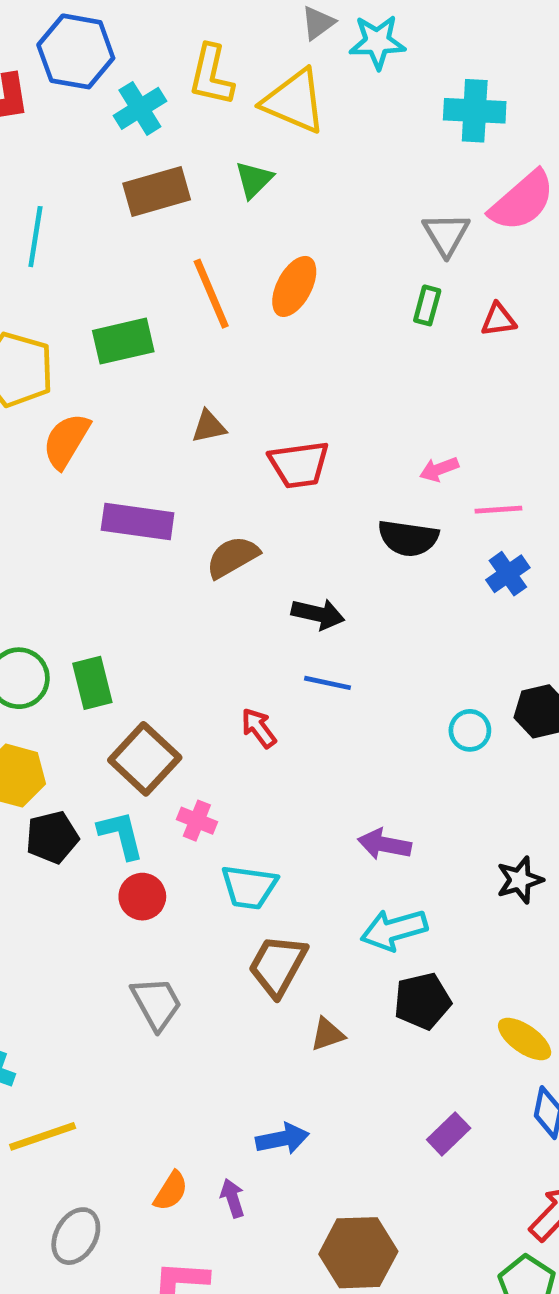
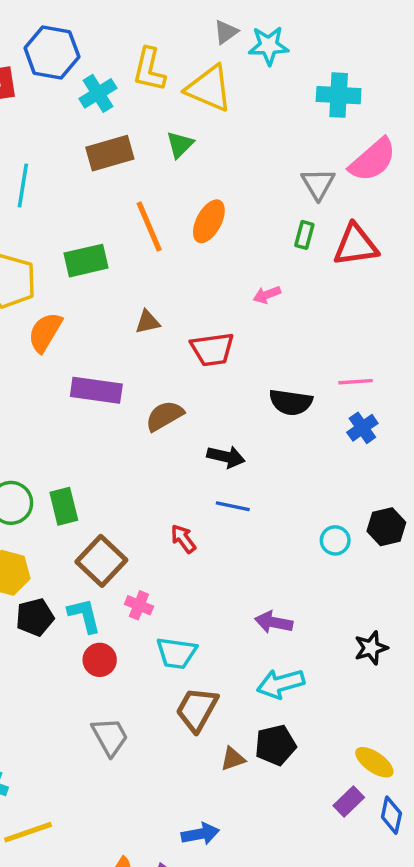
red triangle: (498, 320) -> (356, 245), size x1.8
pink arrow: (439, 469) -> (267, 295), moved
black pentagon: (422, 1001) -> (275, 745), moved
purple rectangle: (449, 1134) -> (349, 801), moved

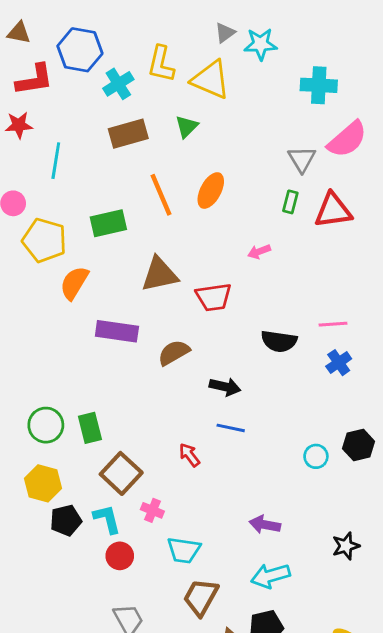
brown triangle: (147, 322) -> (160, 274), size x1.8

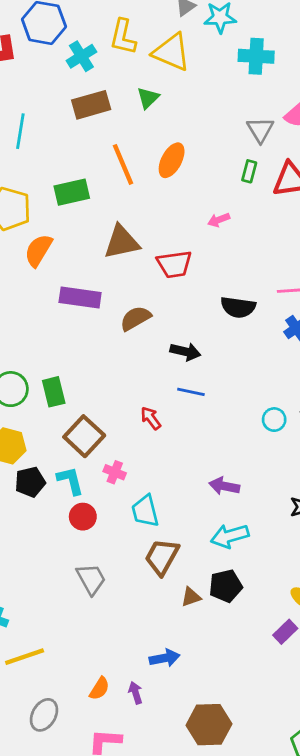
cyan cross: (319, 85) -> (256, 56), moved
cyan trapezoid: (184, 550) -> (145, 511), turned 68

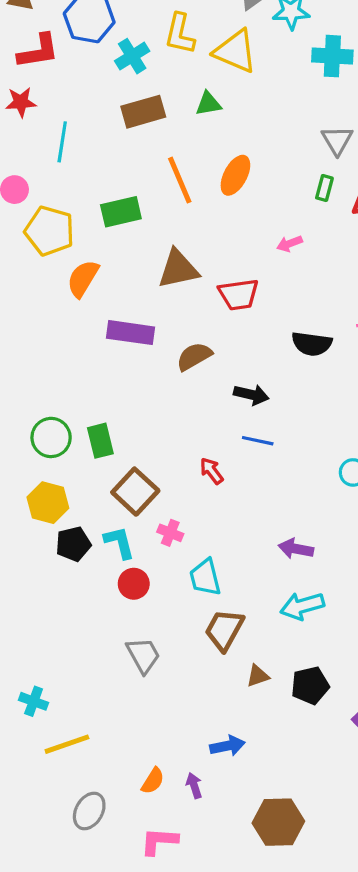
green triangle: (148, 98) -> (208, 104), turned 35
black pentagon: (226, 586) -> (310, 685), moved

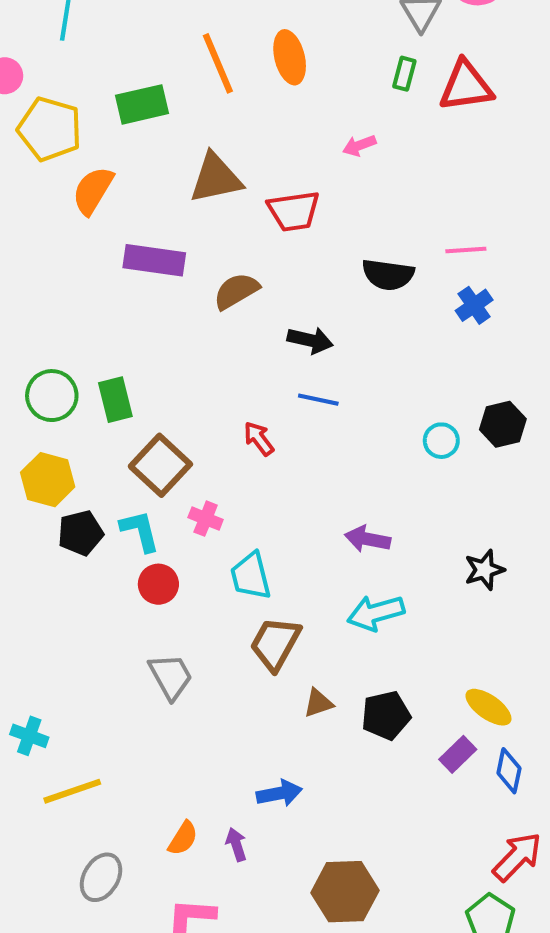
orange ellipse: (235, 175) -> (290, 57), turned -42

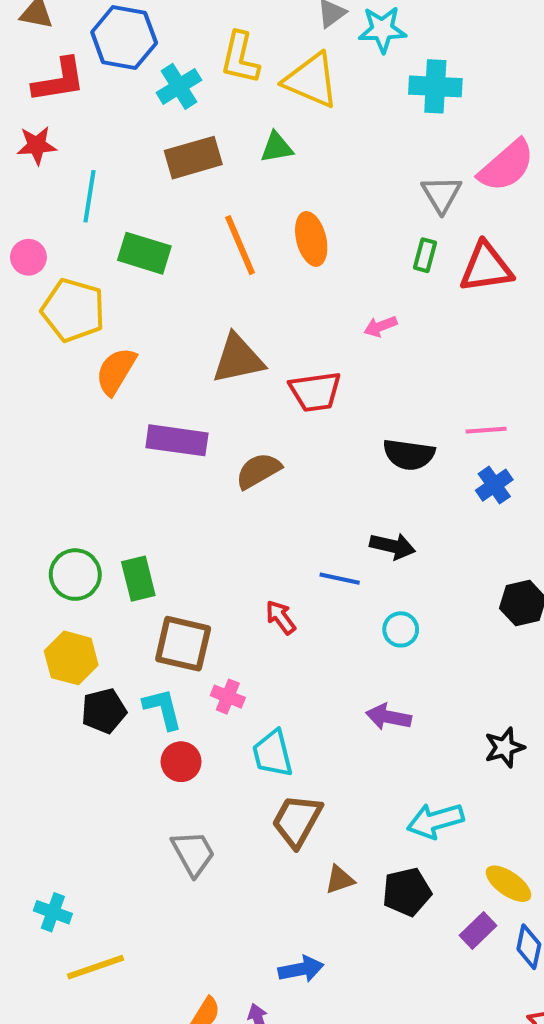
green rectangle: (142, 104) -> (144, 253), moved, turned 30
black arrow: (310, 340) -> (393, 546), moved
cyan circle: (441, 441) -> (401, 629), moved
brown square: (160, 465) -> (183, 644), turned -30
cyan arrow: (376, 613) -> (435, 821), moved

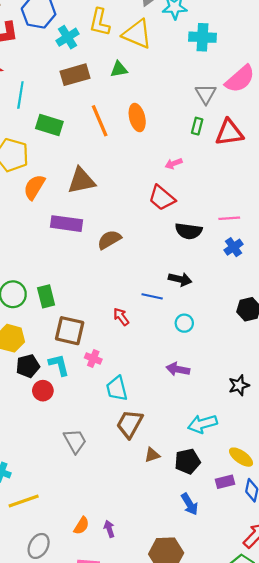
brown triangle: (238, 359) -> (81, 181), moved
red trapezoid: (315, 391) -> (162, 198), moved, turned 48
red circle: (181, 762) -> (43, 391), moved
purple rectangle: (478, 930) -> (225, 482), turned 30
blue arrow: (301, 969) -> (190, 504), moved, turned 70

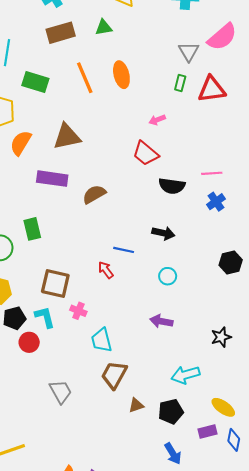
green rectangle: (46, 296) -> (32, 229), moved
blue line: (152, 296) -> (124, 250), moved

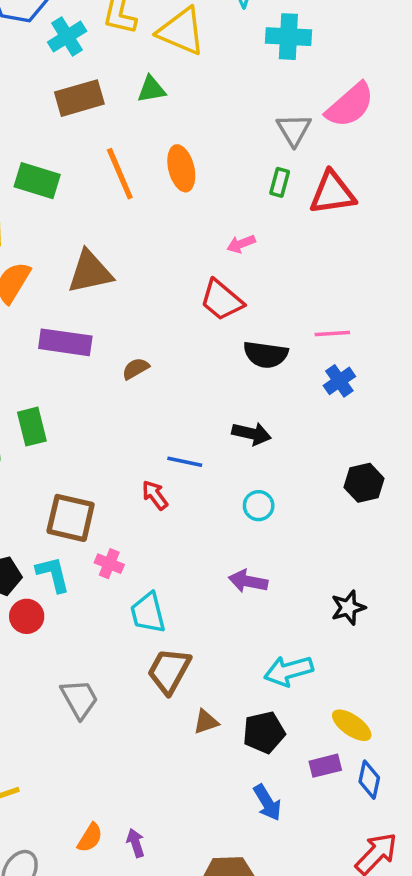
brown semicircle: (94, 194) -> (136, 369), size x0.7

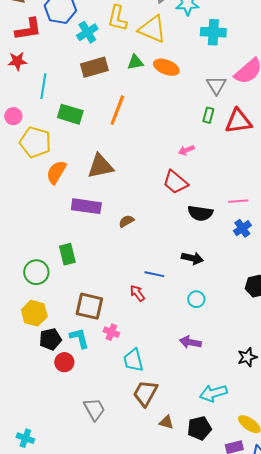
orange ellipse: (181, 168) -> (166, 67), moved, turned -55
orange line: (120, 174) -> (117, 110), turned 44
brown triangle: (206, 722) -> (166, 422), turned 35

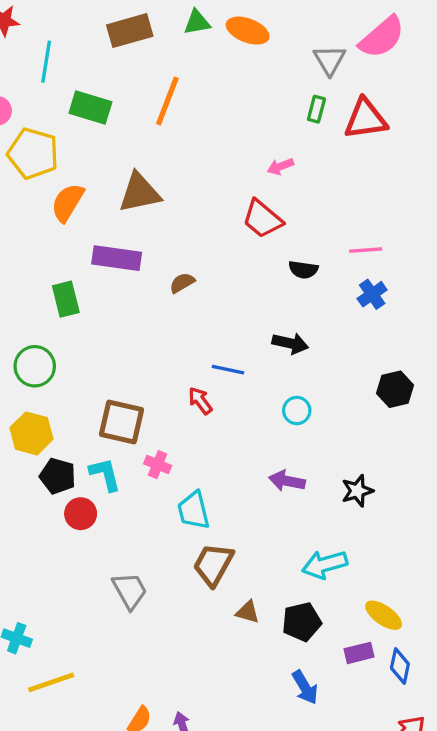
black semicircle: (200, 213) -> (303, 270), size x0.7
green rectangle: (67, 254) -> (66, 299), moved
black pentagon: (50, 339) -> (58, 476), turned 30
black star: (247, 357) -> (357, 491), moved

